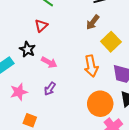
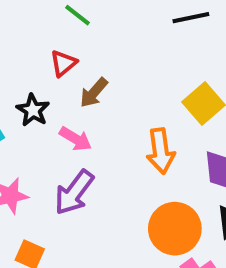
brown arrow: (93, 22) -> (94, 93), moved
purple arrow: (50, 89) -> (74, 193), size x1.6

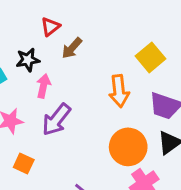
black star: (33, 110) -> (28, 60), turned 30
pink arrow: (76, 139) -> (43, 86), moved, turned -110

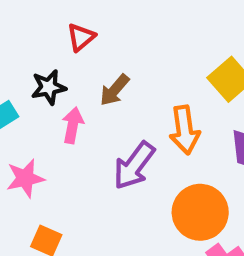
brown arrow: (72, 48) -> (114, 90), moved
purple arrow: (56, 120) -> (134, 166), moved

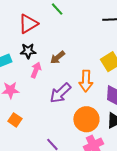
red triangle: (81, 37) -> (28, 24), moved, size x1.5

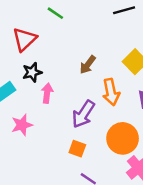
brown arrow: (57, 57) -> (88, 65), moved
orange square: (15, 120) -> (77, 149), moved

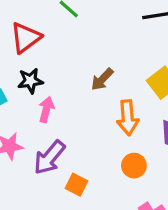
purple arrow: (83, 114) -> (49, 157), moved
orange circle: (123, 138) -> (134, 166), moved, size x0.6

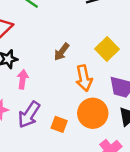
orange circle: (134, 166) -> (93, 113), size x1.6
orange square: (76, 185) -> (59, 124), moved

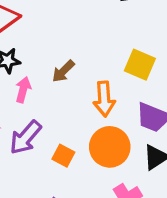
yellow square: (107, 49) -> (140, 65), turned -30
brown arrow: (62, 52) -> (63, 71), moved

